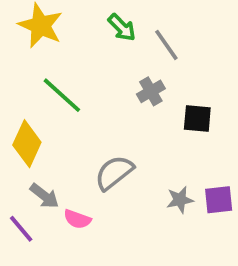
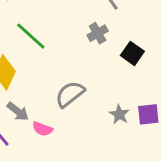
black square: (197, 118) -> (132, 53), turned 30
gray star: (180, 200) -> (119, 114), turned -30

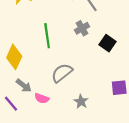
green line: (31, 36) -> (47, 36), moved, turned 40
gray star: (119, 114) -> (81, 101), moved

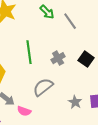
gray cross: (82, 28) -> (58, 58), moved
gray star: (81, 101) -> (75, 102), moved

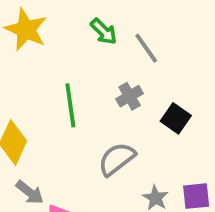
gray cross: (58, 58) -> (130, 96), moved
gray semicircle: (43, 87) -> (117, 159), moved

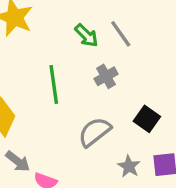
green arrow: (104, 31) -> (86, 35), moved
black square: (176, 118) -> (147, 119), moved

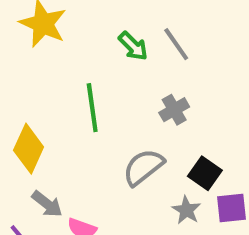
gray cross: (106, 76) -> (174, 110), moved
black square: (147, 119) -> (205, 173), moved

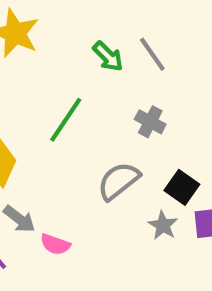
green line: (92, 108) -> (66, 120), turned 42
gray cross: (174, 110) -> (150, 122), turned -32

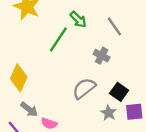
gray line: (152, 54) -> (114, 26), moved
green line: (66, 120) -> (58, 39), moved

